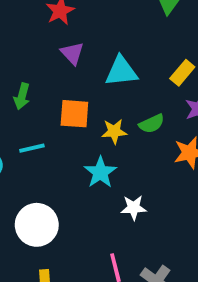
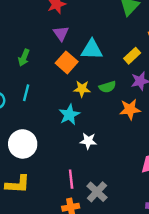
orange square: (74, 114) -> (67, 62), moved, turned 30
cyan line: (32, 148) -> (26, 93), turned -70

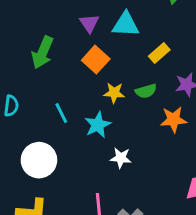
cyan triangle: (92, 50) -> (126, 24), moved
yellow rectangle: (132, 56) -> (159, 53), moved
green arrow: (24, 58) -> (43, 52), size x1.5
cyan line: (26, 93) -> (61, 113), moved, turned -42

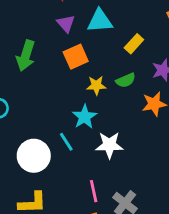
orange square: (96, 60) -> (76, 57), turned 30
cyan line: (61, 113) -> (66, 142), moved
white star: (121, 158) -> (109, 145), size x1.4

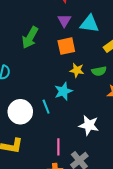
white star: (109, 145) -> (89, 125), moved

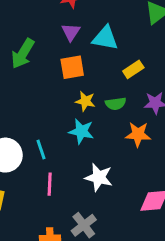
cyan star: (63, 91) -> (81, 131), moved, turned 30
pink line: (58, 147) -> (50, 184), moved

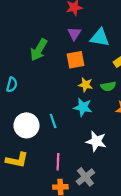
pink line: (50, 184) -> (58, 162), moved

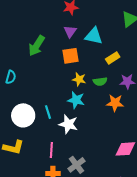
white star: (96, 141) -> (68, 124), moved

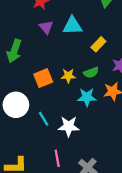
orange square: (71, 56) -> (43, 78), moved
cyan star: (76, 100) -> (87, 97), moved
white circle: (23, 115) -> (16, 105), moved

